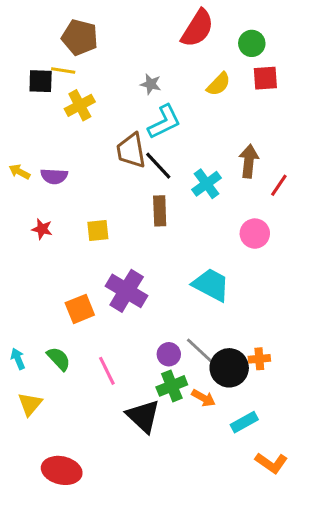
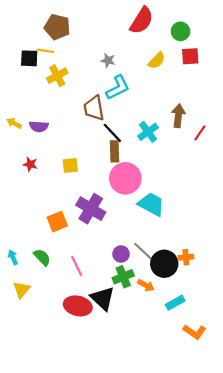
black line: (158, 166) -> (112, 133), moved
pink circle: (255, 234) -> (125, 178), moved, size x1.5
red ellipse: (62, 470) -> (78, 306), moved

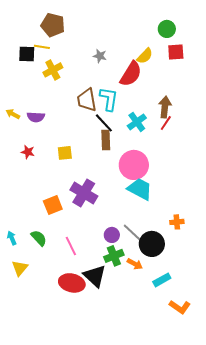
red semicircle: (142, 21) -> (131, 74), moved
cyan L-shape: (118, 88) -> (109, 99), moved, turned -55
red line: (200, 133) -> (166, 123), moved
pink circle: (125, 178) -> (134, 165), moved
orange cross: (186, 257) -> (177, 222), moved

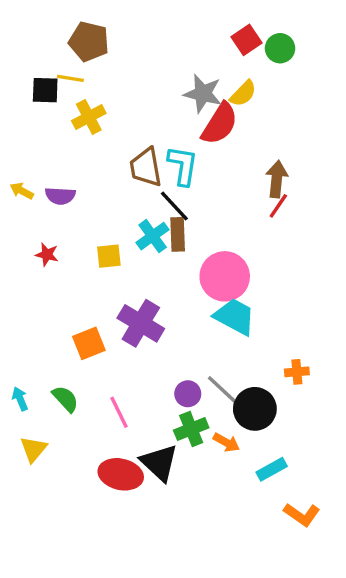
red square: (176, 52) -> (246, 40), moved, turned -30
gray star: (100, 56) -> (203, 94), moved, size x1.6
cyan cross: (137, 122) -> (153, 236), moved

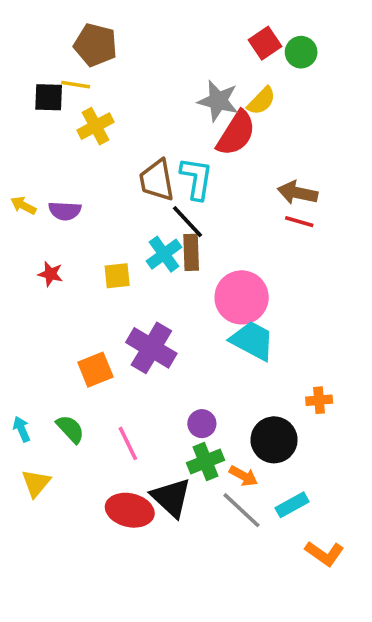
brown arrow: (277, 179) -> (297, 193), turned -84
red line: (278, 206) -> (299, 222), turned 72
gray line: (225, 392) -> (242, 510), moved

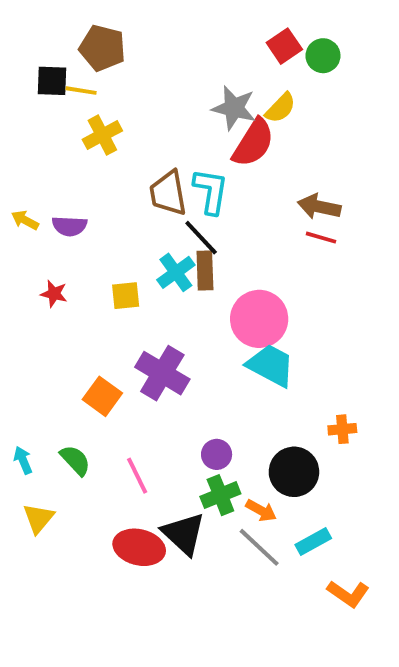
black square: (49, 97) -> (52, 81), moved
orange square: (95, 370) -> (102, 396), turned -32

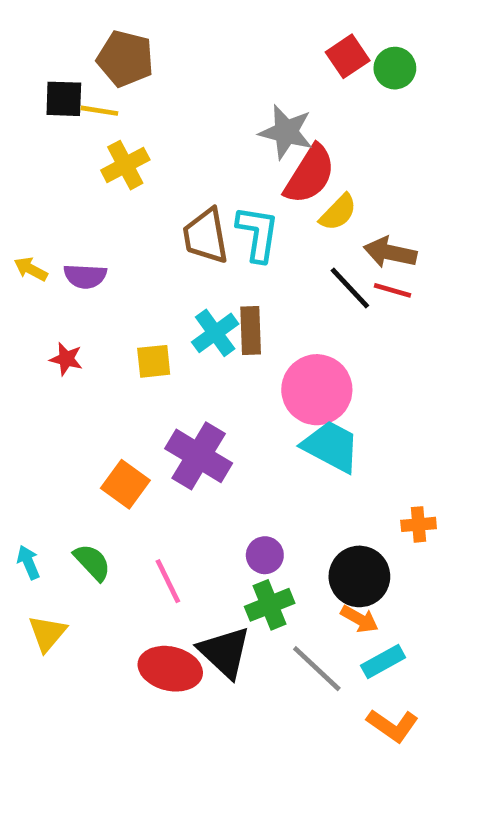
yellow semicircle: (280, 108) -> (338, 212), moved
black line: (201, 238) -> (350, 288), moved
orange arrow: (261, 511) -> (359, 619), moved
orange L-shape: (348, 594) -> (393, 725), moved

